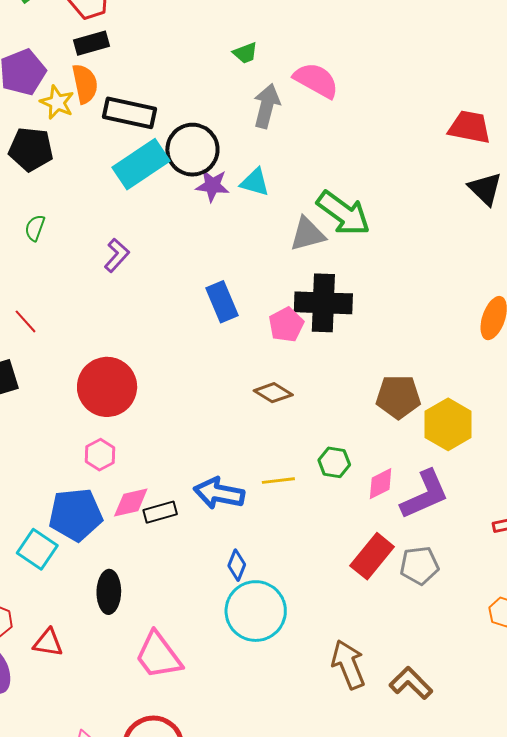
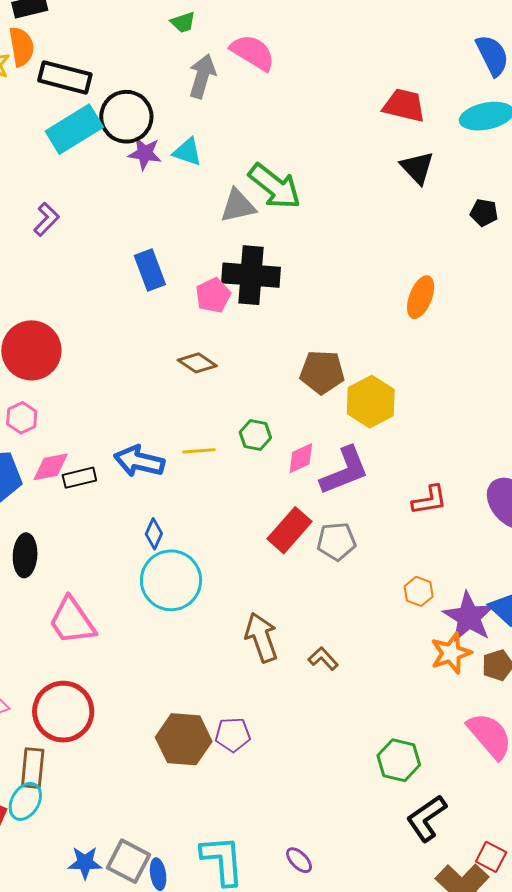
brown L-shape: (411, 683) -> (323, 659), size x0.7

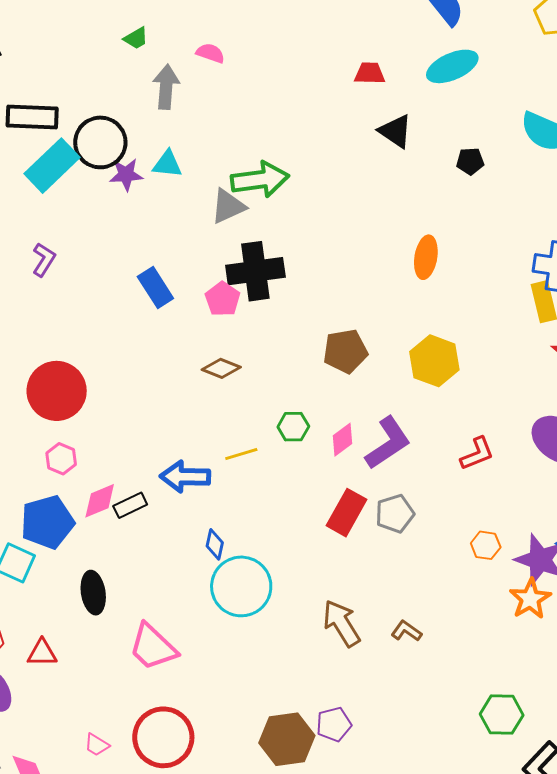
pink semicircle: (253, 52) -> (210, 53), size x0.6
red trapezoid: (404, 105) -> (370, 73), size x0.7
green arrow: (275, 186) -> (260, 180), turned -34
yellow hexagon: (371, 402) -> (434, 361), moved

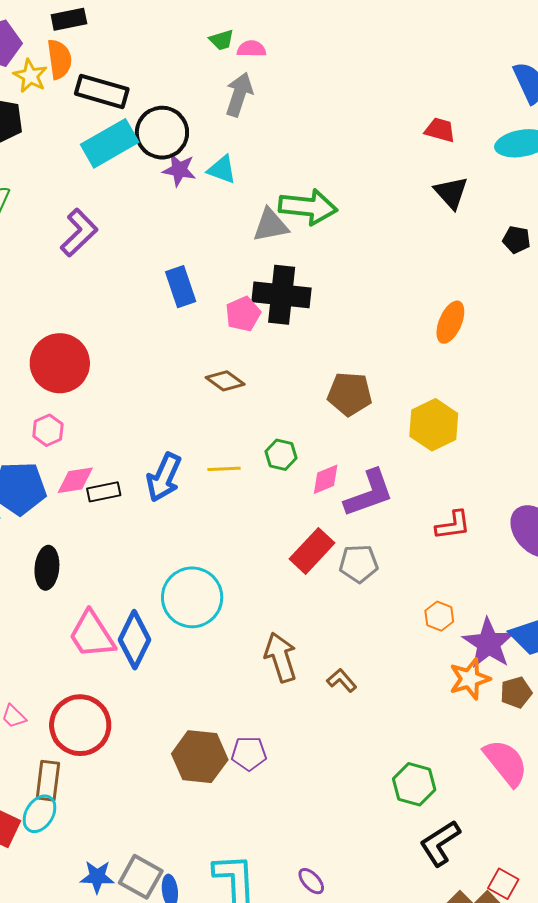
pink semicircle: (210, 53) -> (252, 49), moved, turned -32
purple L-shape: (44, 260) -> (79, 233), size x1.4
blue arrow: (185, 477) -> (164, 477), turned -81
blue diamond: (215, 544) -> (135, 640), moved, size x1.8

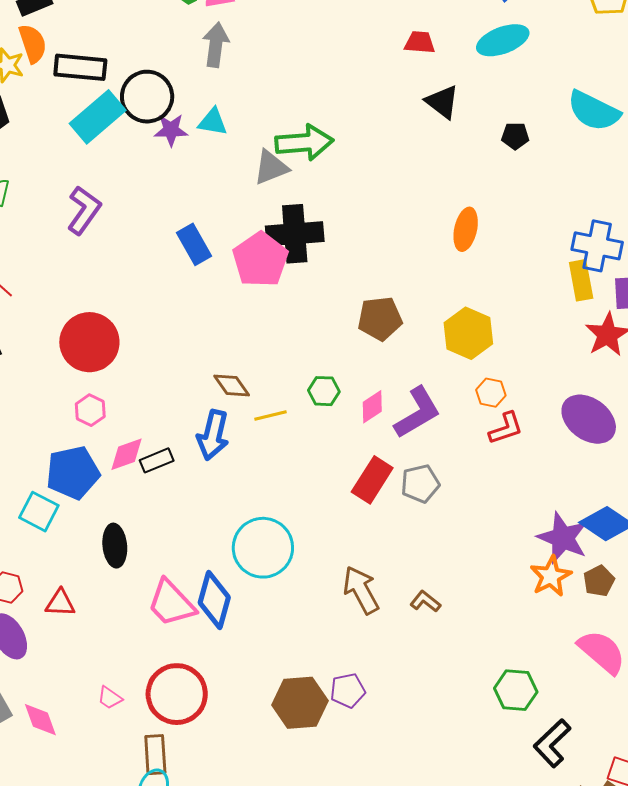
pink pentagon: (243, 314) -> (260, 260), size x1.6
brown diamond: (225, 381) -> (232, 385), moved, turned 30
orange hexagon: (439, 616) -> (491, 393), moved

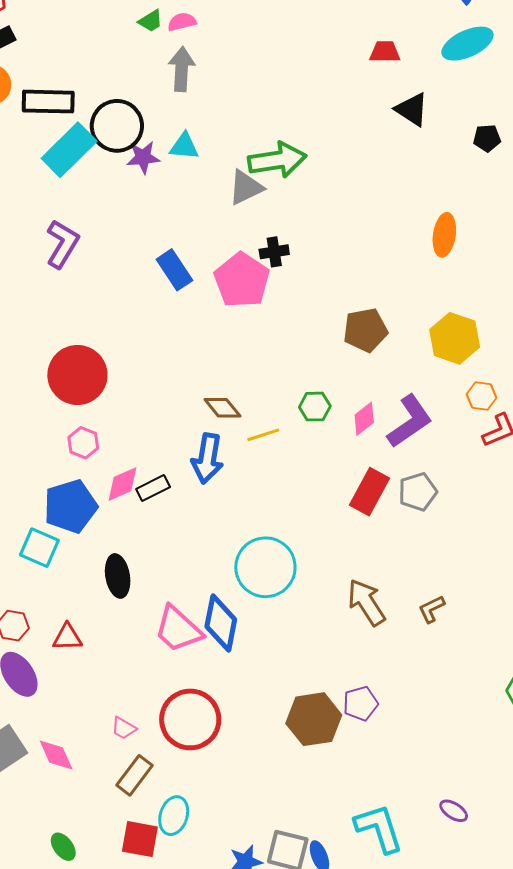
black cross: (295, 234) -> (274, 252), size x0.5
brown L-shape: (425, 601) -> (431, 609), turned -60
brown rectangle: (155, 755) -> (134, 775), moved, turned 45

